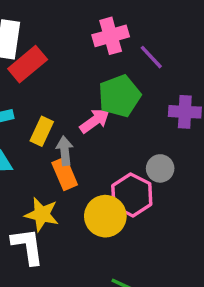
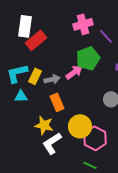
yellow rectangle: (42, 131) -> (35, 76), moved
gray arrow: (65, 151) -> (52, 79), moved, turned 84
pink hexagon: (132, 195) -> (95, 138), moved
white L-shape: (28, 246) -> (52, 143), moved, turned -115

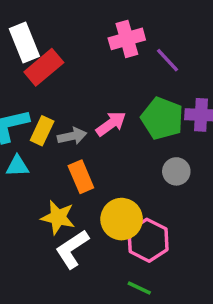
white rectangle: (25, 26) -> (24, 42), turned -30
green pentagon: (88, 58) -> (162, 118), moved, turned -30

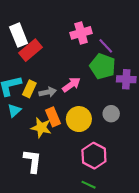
green pentagon: (162, 118) -> (103, 66), moved
cyan triangle: (17, 166) -> (14, 110), turned -40
yellow star: (58, 217) -> (41, 128), moved
yellow circle: (122, 219) -> (79, 119), moved
white L-shape: (72, 249) -> (33, 161), moved, turned 130

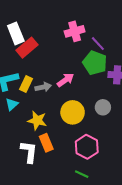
orange rectangle: (53, 117) -> (46, 143), moved

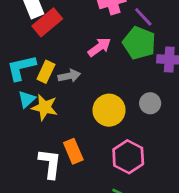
pink arrow: (65, 80) -> (99, 47), moved
yellow star: (37, 120) -> (45, 107), moved

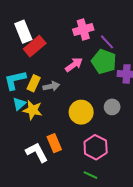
white L-shape: (50, 164) -> (37, 152), turned -35

